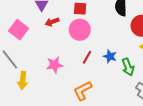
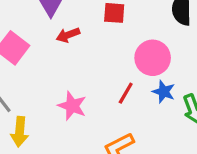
pink circle: (80, 30) -> (153, 58), moved
pink star: (54, 65) -> (72, 106), turned 30

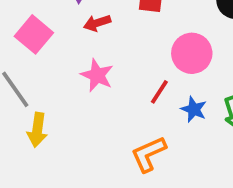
blue star: (164, 92) -> (194, 109), moved
pink star: (72, 106) -> (97, 75), moved

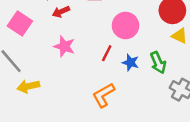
yellow arrow: (37, 130) -> (28, 86), turned 75

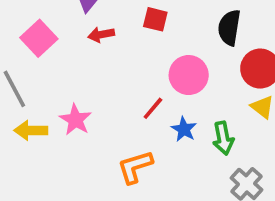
pink star: (64, 46) -> (75, 120), moved

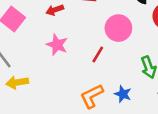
pink star: (75, 120) -> (57, 45), moved
blue star: (184, 129) -> (123, 94), moved

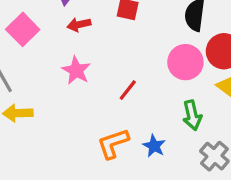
pink circle: (118, 28) -> (185, 62), moved

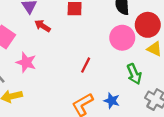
red arrow: (79, 25) -> (43, 26), turned 56
pink star: (76, 70) -> (26, 62), moved

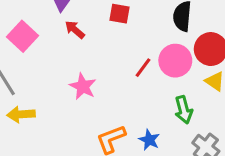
pink star: (26, 62) -> (83, 86), moved
red line: (86, 65) -> (143, 68), moved

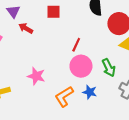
pink circle: (175, 61) -> (81, 66), moved
pink star: (83, 86) -> (36, 76), moved

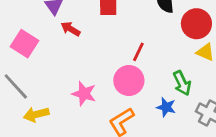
pink circle: (81, 66) -> (129, 81), moved
blue star: (90, 92) -> (166, 107), moved

